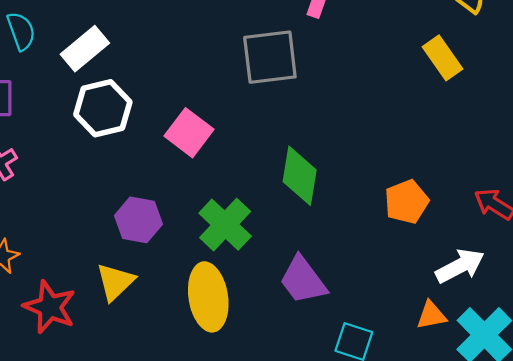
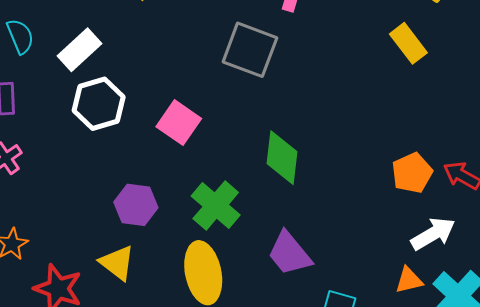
gray square: (270, 57) -> (250, 50), turned 30
orange pentagon: (407, 202) -> (412, 173), moved
yellow triangle: (115, 282) -> (117, 263), turned -36

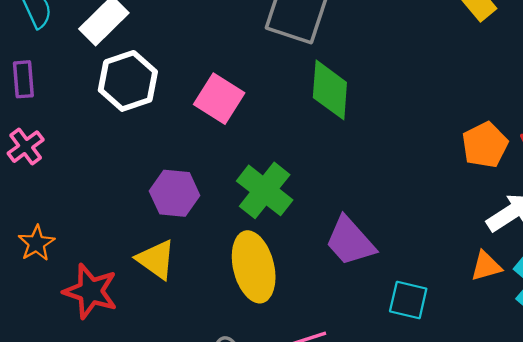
green diamond: (282, 158) -> (330, 90), moved

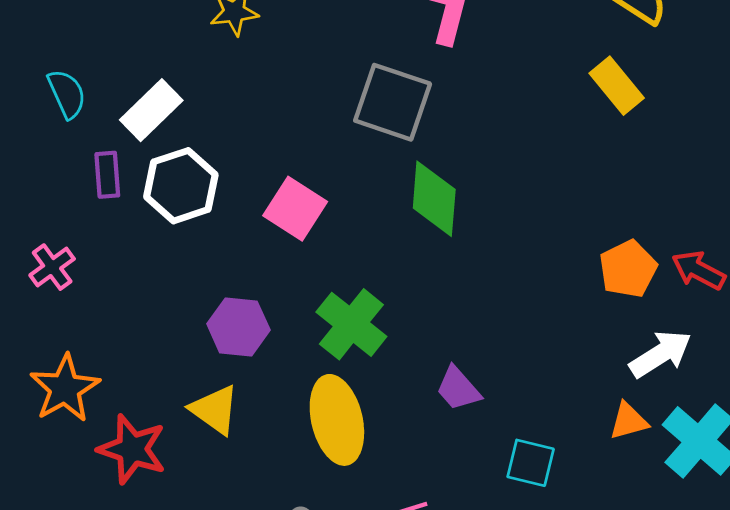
purple rectangle: (23, 79) -> (107, 175), moved
purple trapezoid: (350, 241) -> (458, 389), size x0.7
orange star: (36, 243) -> (65, 388), size x1.5

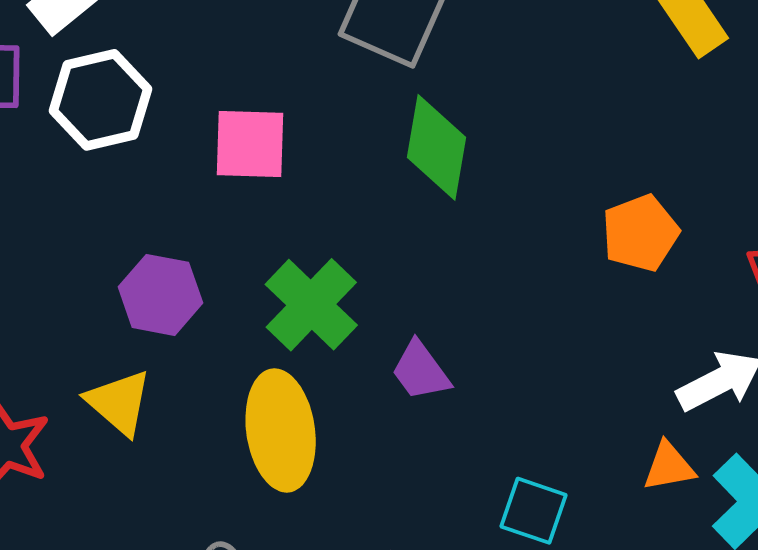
pink square: (295, 209) -> (250, 144), turned -36
orange pentagon: (628, 269) -> (640, 233), moved
purple trapezoid: (458, 389) -> (421, 371), moved

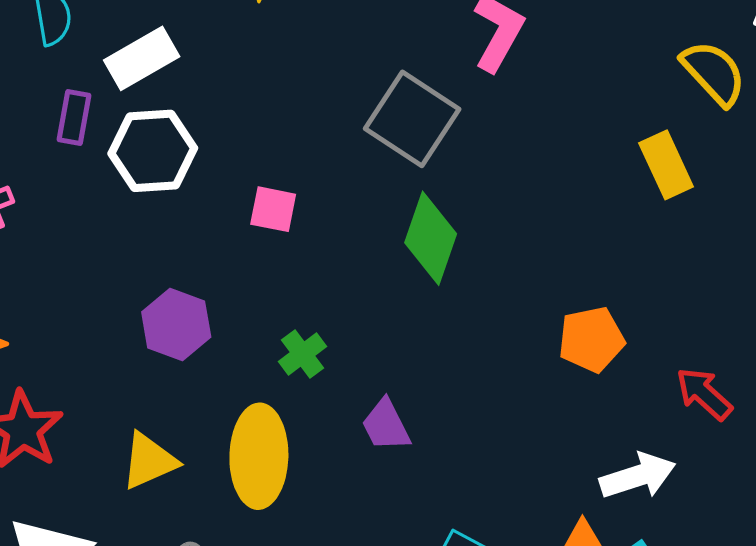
pink square: (250, 144) -> (273, 209), size x0.7
green cross: (311, 305) -> (303, 354), size x0.6
yellow triangle: (119, 402) -> (149, 461), moved, turned 46

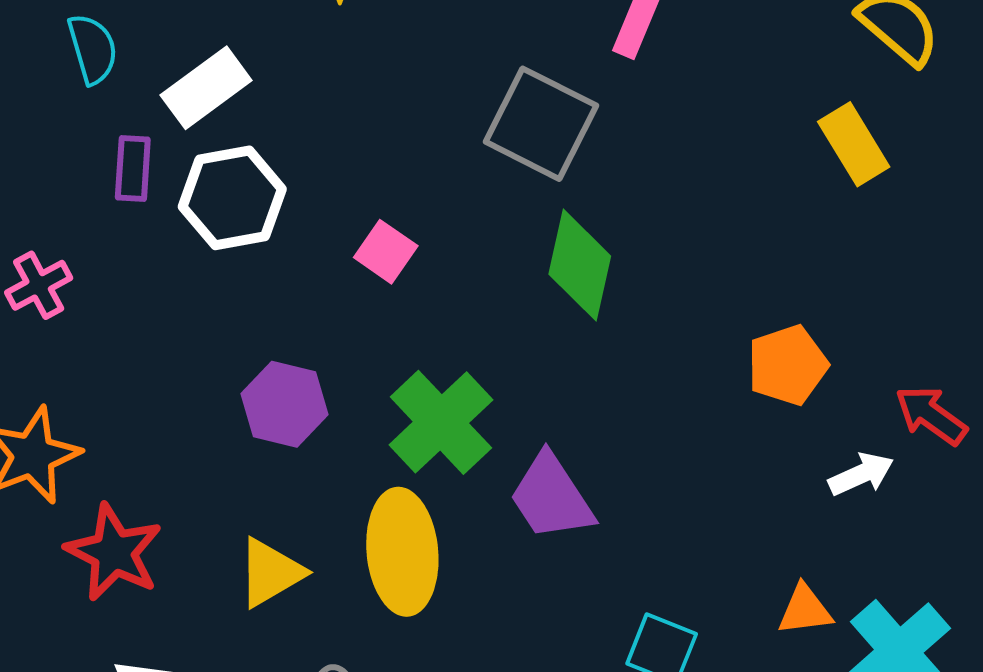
pink square: (273, 209) -> (386, 252), turned 30
green cross: (303, 354) -> (441, 422), size x1.8
purple trapezoid: (386, 425) -> (551, 497), size x1.4
white arrow: (638, 476) -> (861, 474), moved, size x0.7

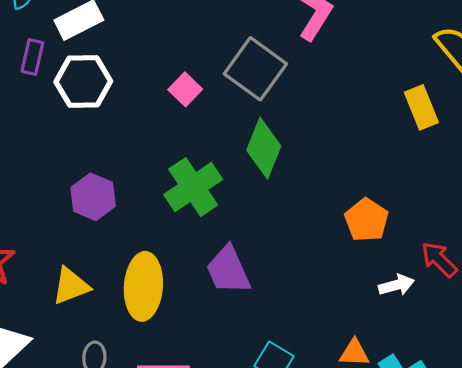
pink square: (386, 252) -> (185, 89), moved
orange pentagon: (788, 365) -> (367, 220), turned -30
green cross: (441, 422) -> (193, 187), moved

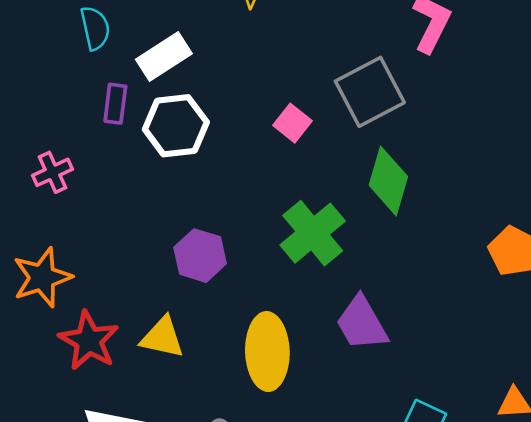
gray square: (255, 69) -> (370, 92), turned 32
yellow triangle: (71, 286) -> (162, 337), moved, turned 39

